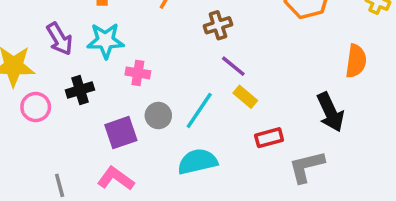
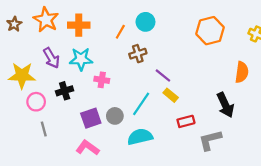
brown cross: (218, 25) -> (138, 54), moved
gray circle: (158, 116) -> (115, 116), moved
gray line: (60, 185) -> (44, 129), moved

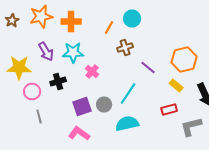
orange star: (46, 20) -> (41, 16), turned 30
orange hexagon: (210, 31) -> (184, 60), moved
pink cross: (102, 80) -> (92, 72), turned 32
yellow rectangle: (171, 95) -> (176, 86), moved

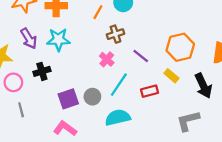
pink cross: (92, 72) -> (107, 59), moved
red rectangle: (169, 110) -> (150, 91), moved

